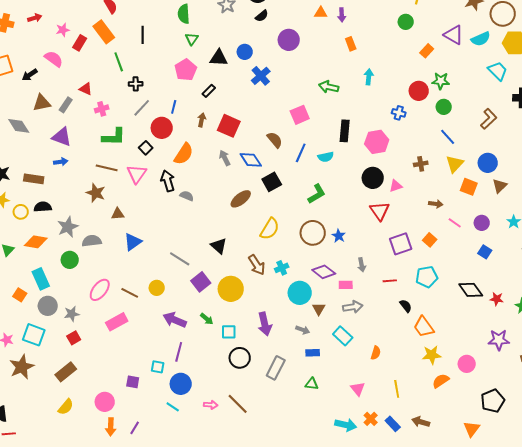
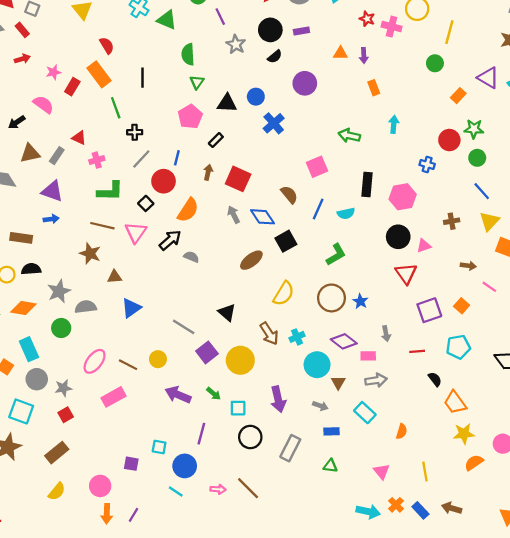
black arrow: (168, 181) -> (170, 240), turned 65
purple line: (179, 352) -> (201, 434), moved

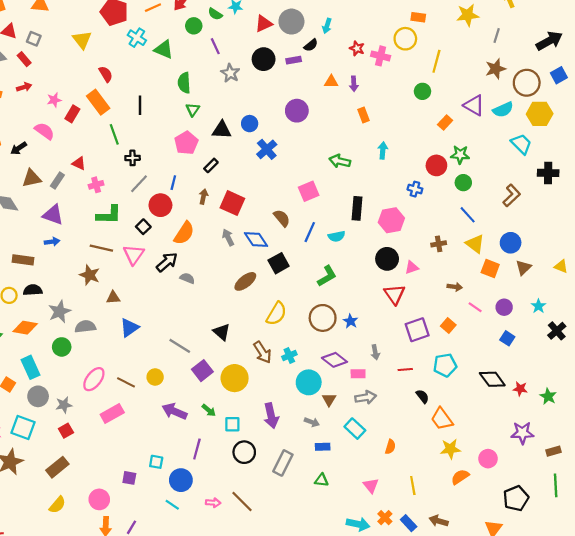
black semicircle: (275, 57) -> (311, 45), moved
yellow triangle: (489, 221) -> (475, 244), turned -36

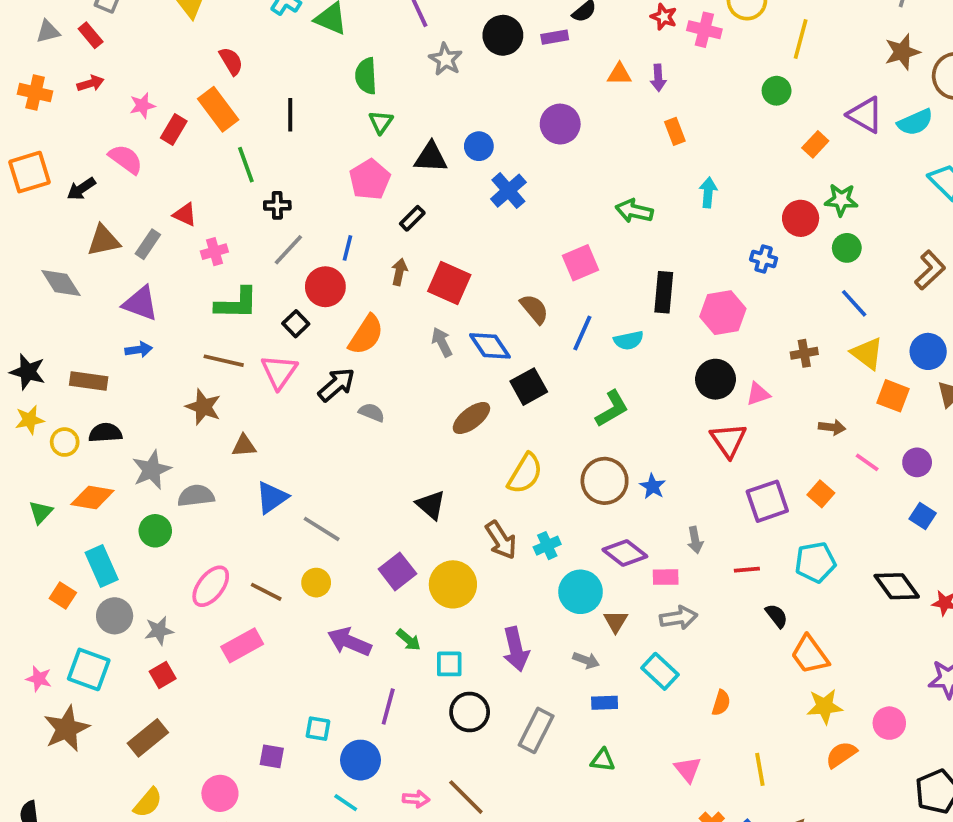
gray line: (180, 346) -> (322, 529), moved

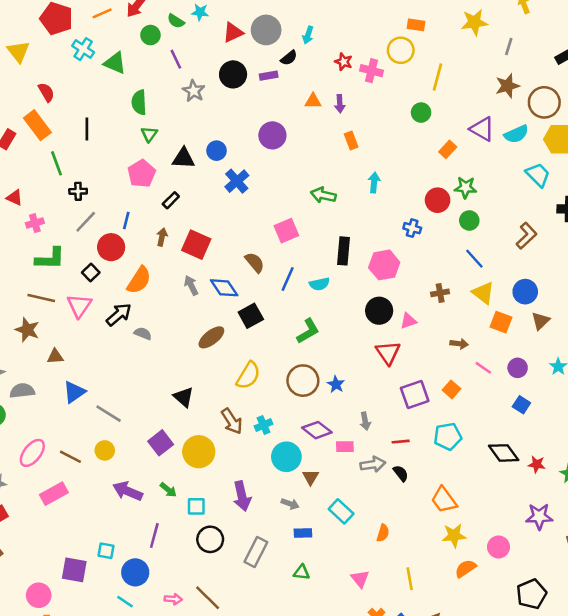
black semicircle: (777, 616) -> (401, 473), moved
gray arrow: (679, 618) -> (373, 464), moved
purple square: (272, 756) -> (74, 570), size x1.5

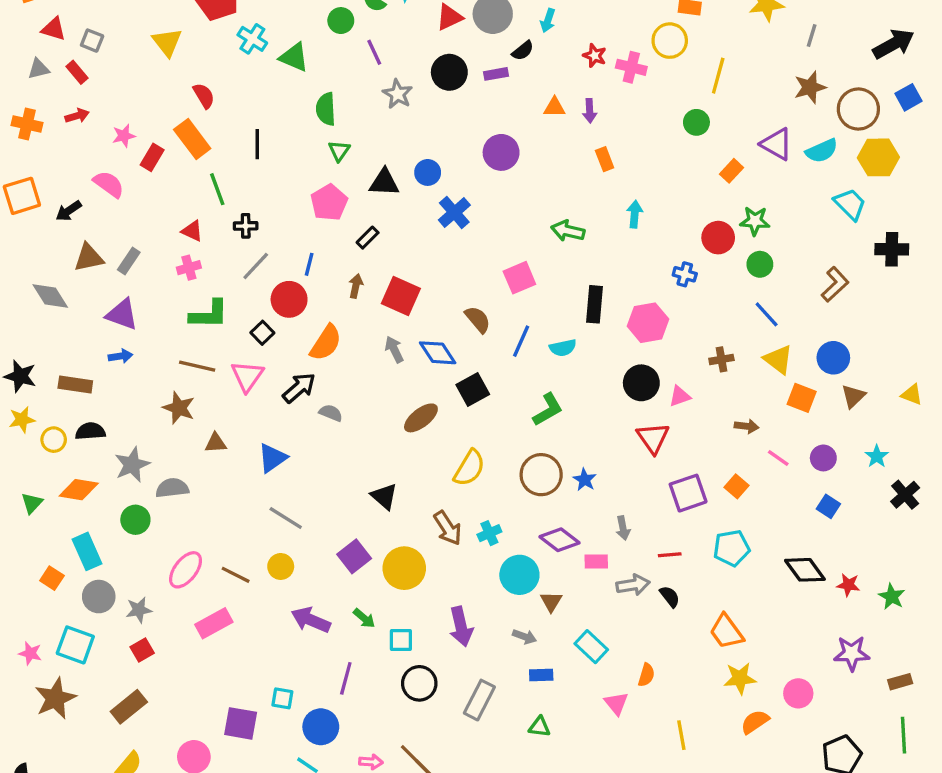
red triangle: (15, 198) -> (192, 231), moved
blue triangle: (74, 392) -> (272, 458), moved
pink triangle: (360, 579) -> (616, 703), moved

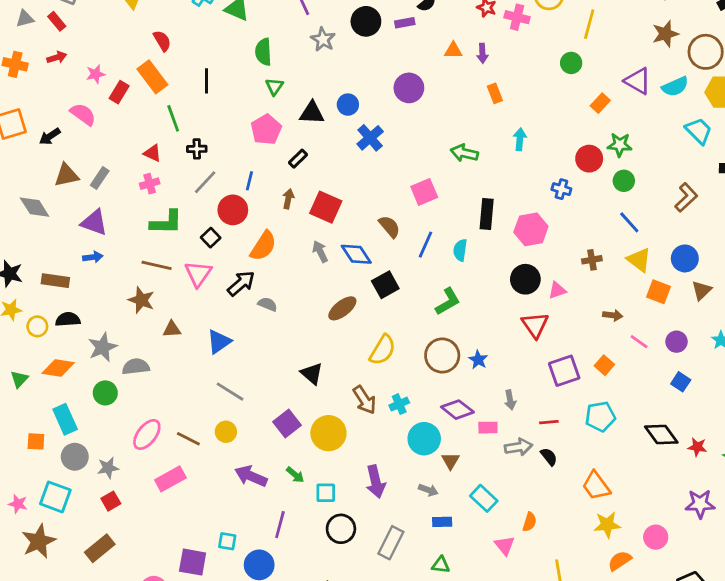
cyan semicircle: (563, 348) -> (460, 250), turned 110
orange square: (52, 578) -> (36, 441), turned -30

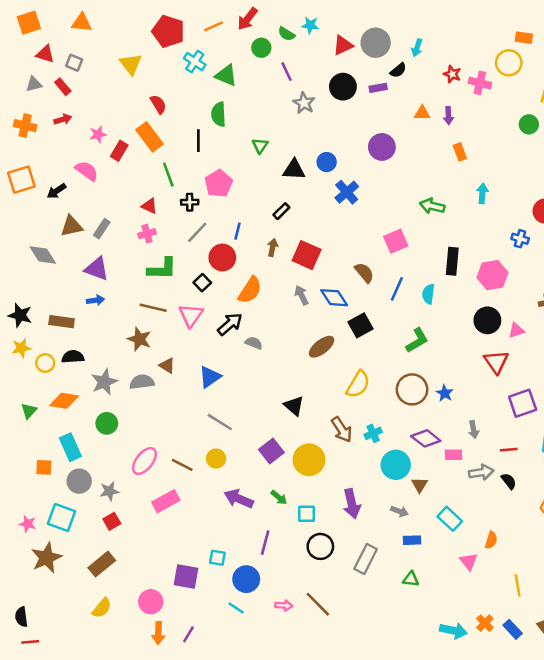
green semicircle: (263, 52) -> (219, 114), moved
pink pentagon: (266, 129) -> (219, 183), moved
brown triangle: (172, 329) -> (167, 366), turned 36
gray semicircle: (136, 367) -> (142, 382), moved

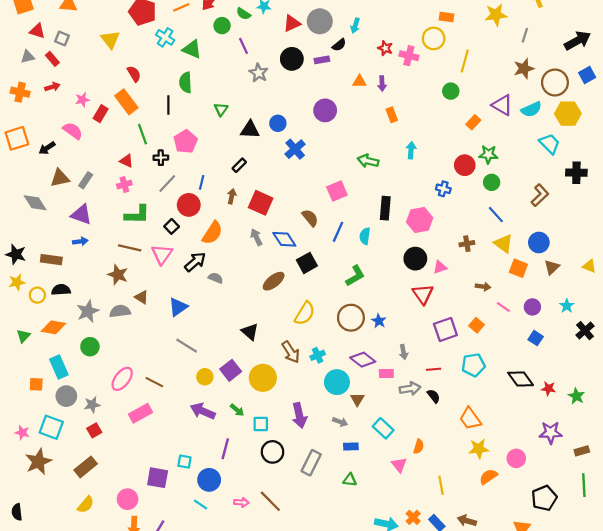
yellow circle: (216, 459) -> (205, 377), moved

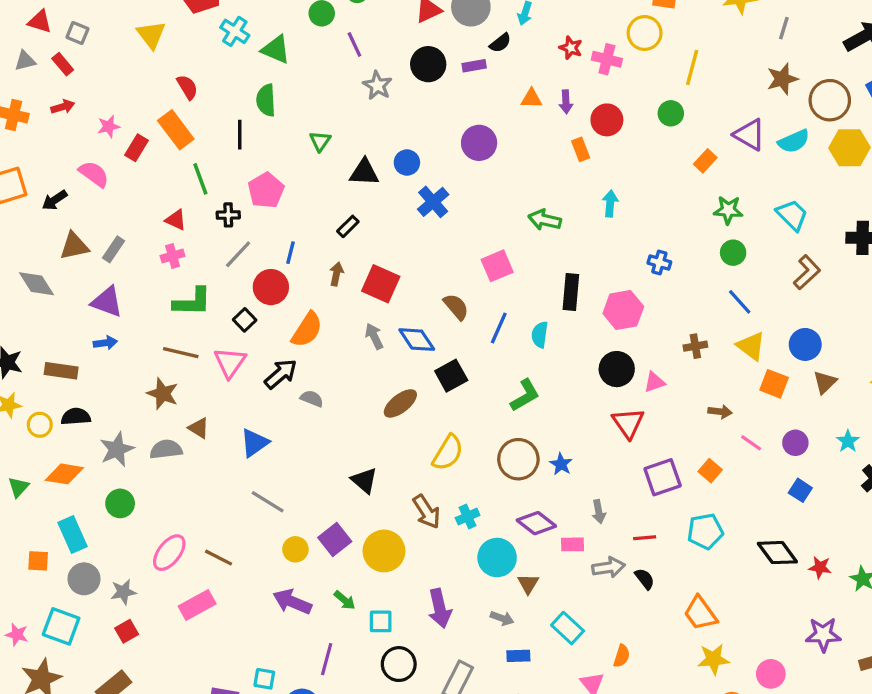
cyan trapezoid: (550, 144) -> (792, 215), moved
red circle: (465, 165) -> (607, 120), moved

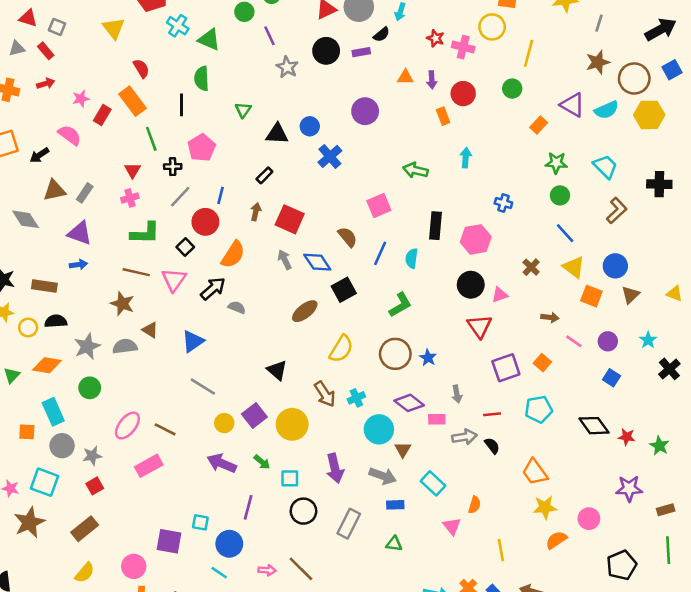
red triangle: (176, 220) -> (132, 170), turned 36
brown cross: (695, 346) -> (531, 267), turned -36
gray arrow: (502, 618) -> (383, 476), size x1.5

